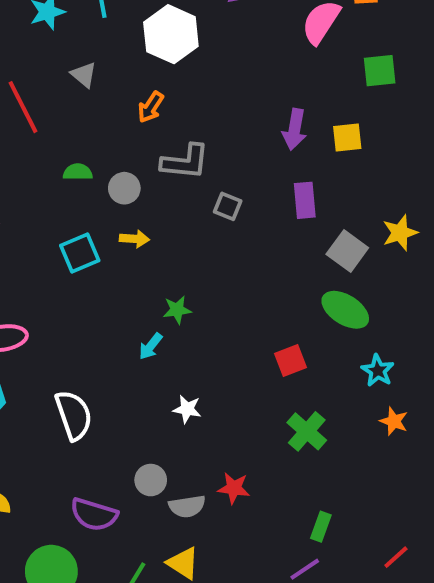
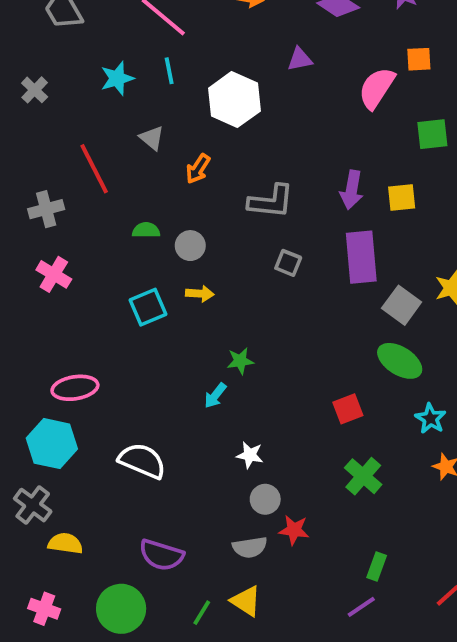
orange arrow: (151, 107) -> (198, 169), moved
gray L-shape: (185, 162) -> (271, 201), moved
purple rectangle: (305, 200) -> (361, 257), size x1.5
white semicircle: (74, 415) -> (142, 461), turned -48
gray circle: (151, 480) -> (265, 499), moved

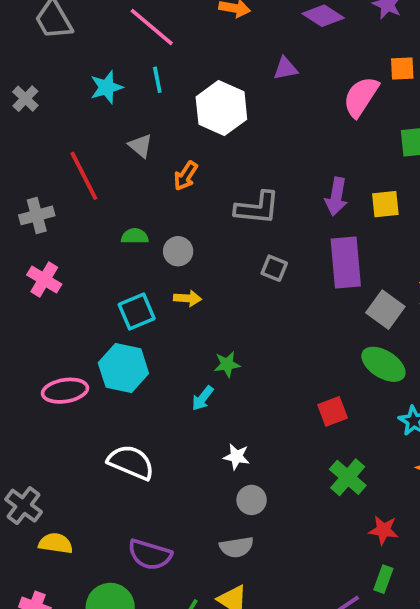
cyan hexagon: (52, 444) -> (123, 368), moved
red star: (294, 530) -> (383, 530), moved
green rectangle: (377, 567) -> (383, 579), moved

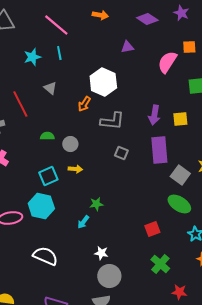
white hexagon: (221, 108) -> (103, 82), moved
orange arrow: (186, 176) -> (84, 104), moved
gray circle: (252, 500) -> (109, 276), size x1.5

